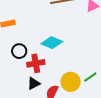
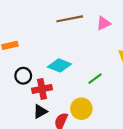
green line: (90, 77) -> (95, 79), moved

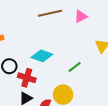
red cross: (42, 89) -> (27, 78), turned 30

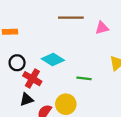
green line: (75, 67) -> (84, 78), turned 32

